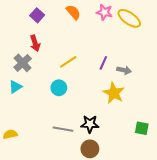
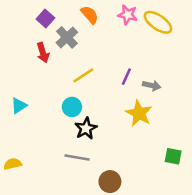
gray cross: (23, 63) -> (67, 37), moved
black star: (90, 124) -> (86, 128), moved, turned -30

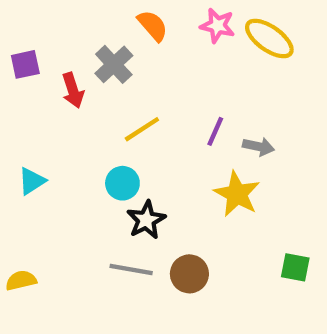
purple square: (45, 18) -> (25, 64), moved, turned 36
brown circle: (110, 182) -> (189, 274), moved

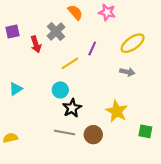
yellow ellipse: (269, 39) -> (133, 43), moved, turned -70
purple line: (215, 131) -> (92, 49), moved
yellow star: (237, 194) -> (117, 111), moved

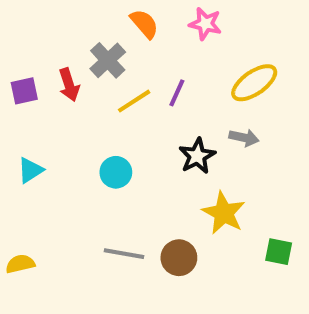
purple square: (12, 31) -> (24, 91), moved
yellow line: (70, 63) -> (134, 101), moved
black star: (72, 108) -> (197, 156), moved

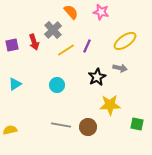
yellow star: (224, 213) -> (110, 105), turned -30

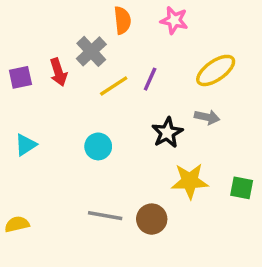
orange semicircle: (71, 12) -> (122, 20), turned 35
green square: (137, 124) -> (242, 188), moved

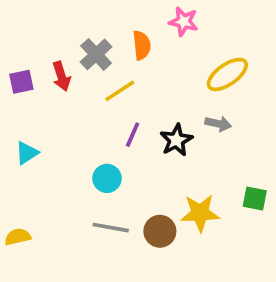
orange semicircle: (122, 20) -> (142, 45), moved
purple line: (150, 79) -> (133, 135), moved
cyan circle: (98, 146) -> (107, 178), moved
yellow star: (190, 181) -> (200, 213), moved

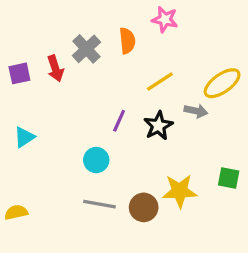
yellow ellipse: (227, 74) -> (222, 83), moved
yellow line: (120, 91) -> (160, 82), moved

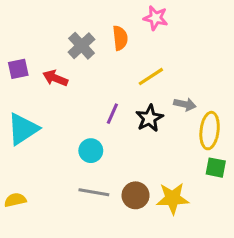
red arrow: (55, 68) -> (55, 78), moved, turned 130
yellow ellipse: (222, 83) -> (210, 131), moved, turned -48
cyan triangle: (24, 137) -> (23, 129), size x1.6
yellow star: (180, 191) -> (173, 198), moved

